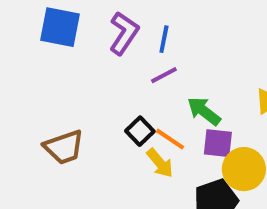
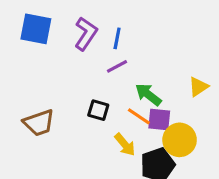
black square: (140, 131) -> (98, 110), turned -30
orange line: (170, 139) -> (139, 116), moved
yellow arrow: (160, 163) -> (125, 145), moved

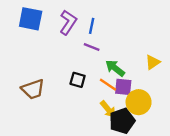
purple line: (117, 66) -> (92, 47), turned 49
yellow arrow: (125, 145) -> (108, 109), moved

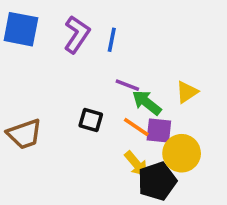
purple line: (92, 47) -> (127, 85), moved
yellow triangle: (153, 62) -> (187, 92), moved

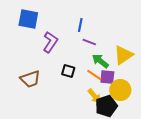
purple L-shape: (77, 34) -> (50, 42), moved
purple line: (127, 85) -> (89, 42), moved
yellow triangle: (187, 92) -> (123, 55), size x1.5

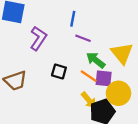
yellow triangle: (123, 55) -> (122, 53), turned -35

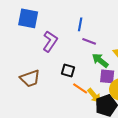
orange line: (89, 76) -> (80, 88), moved

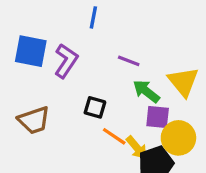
blue square: (28, 18) -> (31, 51), moved
blue line: (80, 24) -> (93, 17), moved

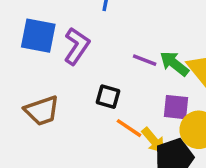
purple line: (129, 61) -> (145, 60), moved
green arrow: (146, 91) -> (174, 64), moved

